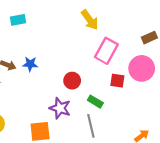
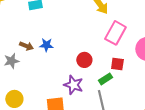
red square: (117, 81) -> (117, 64), moved
green rectangle: (95, 102) -> (105, 79), turned -64

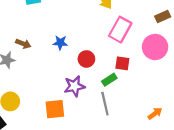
blue star: (46, 45) -> (60, 43), moved
purple star: (73, 85) -> (74, 86), turned -30

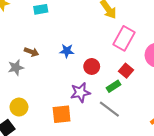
red square: (122, 63) -> (126, 71), turned 32
gray line: (105, 104) -> (109, 109), turned -40

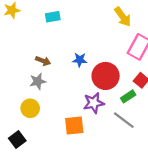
red circle: (92, 66) -> (106, 76), size x1.6
gray star: (16, 68) -> (38, 81), moved
yellow circle: (19, 107) -> (30, 108), moved

